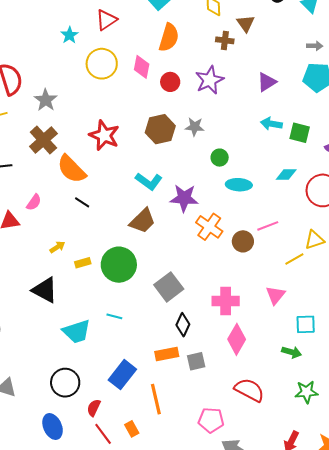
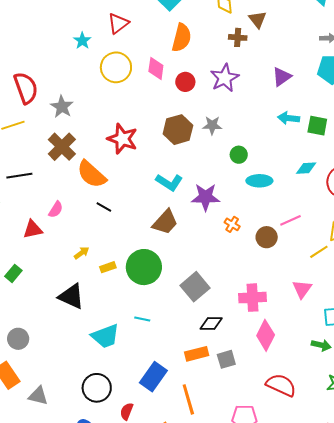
orange cross: (209, 227) -> (232, 224), size x0.6
black diamond: (183, 325) -> (211, 324), turned 70

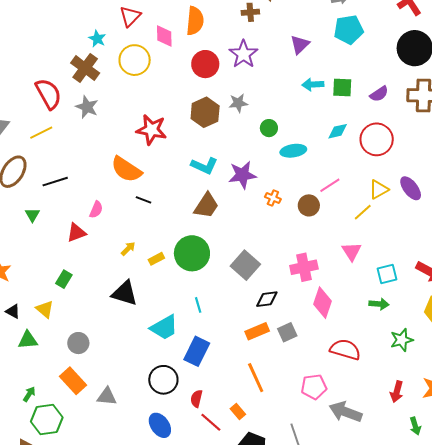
pink diamond: (156, 68) -> (164, 36), moved
red circle: (185, 82) -> (205, 64), size x1.4
brown cross: (62, 147) -> (85, 68), moved
cyan line: (142, 319) -> (198, 305), turned 70
blue rectangle: (153, 377) -> (197, 351), moved

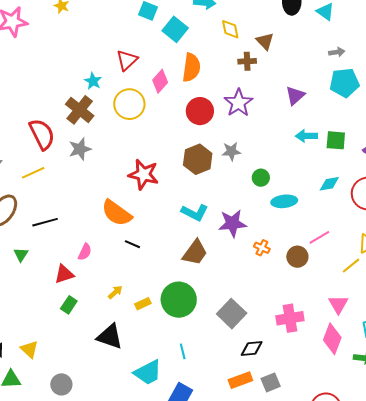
pink diamond: (164, 36) -> (160, 81), turned 40
gray star: (87, 107) -> (80, 149), turned 30
green rectangle: (64, 279) -> (69, 305), moved
pink diamond: (323, 303) -> (332, 339), moved

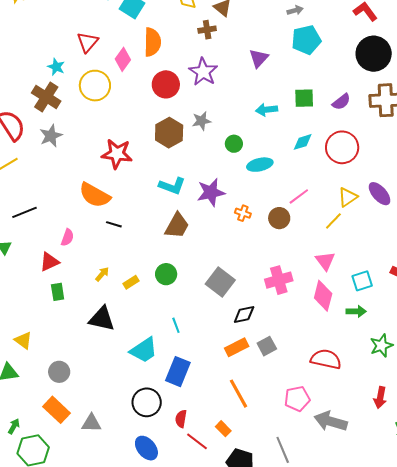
cyan arrow: (306, 136) -> (267, 110), moved
green circle: (179, 300) -> (166, 274), size x0.6
green rectangle: (69, 305) -> (58, 292), turned -36

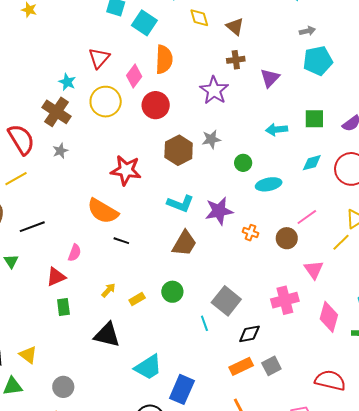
brown cross: (207, 30) -> (236, 60), moved
red circle: (166, 84) -> (156, 105), moved
gray star: (51, 136) -> (60, 151), size x0.7
pink triangle: (325, 261) -> (314, 270), moved
cyan line: (176, 325) -> (204, 323), moved

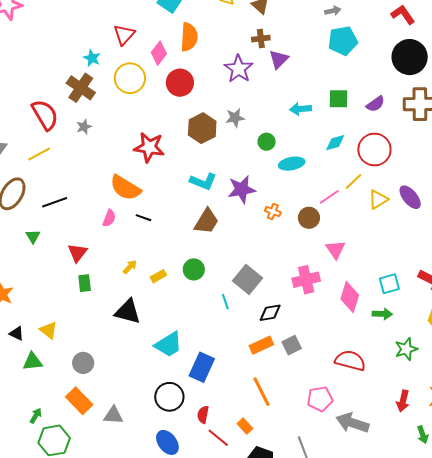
purple triangle: (270, 78) -> (279, 59), moved
yellow line: (341, 242) -> (354, 182), moved
pink semicircle: (75, 253) -> (109, 218), moved
red triangle: (56, 277) -> (78, 253), turned -30

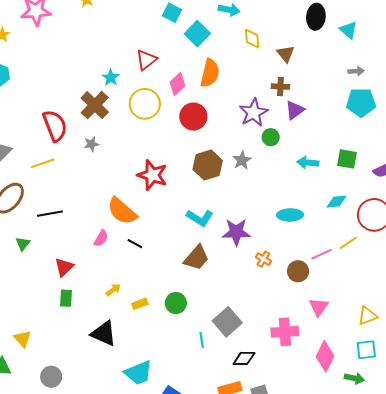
gray star: (235, 118) -> (242, 160), turned -30
green circle: (267, 142) -> (271, 137), moved
yellow triangle: (378, 199) -> (368, 316), moved

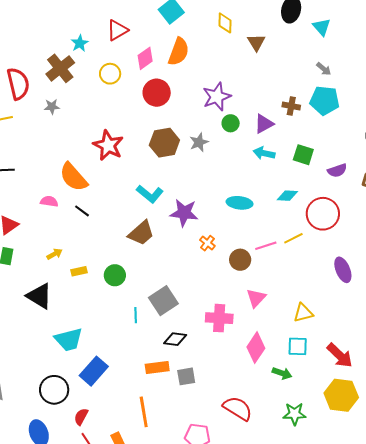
gray arrow: (356, 71) -> (324, 69), turned 35
brown cross: (280, 87) -> (291, 106), moved
yellow circle: (145, 104) -> (110, 74), size x0.7
purple triangle: (295, 110) -> (264, 124), moved
pink semicircle: (101, 238) -> (49, 201), turned -120

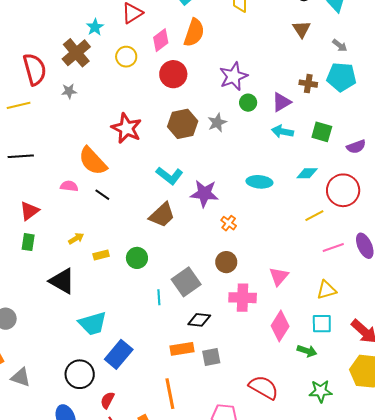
brown triangle: (256, 42) -> (302, 29), moved
pink line: (266, 246) -> (333, 247), moved
brown circle: (240, 260) -> (226, 262), moved

